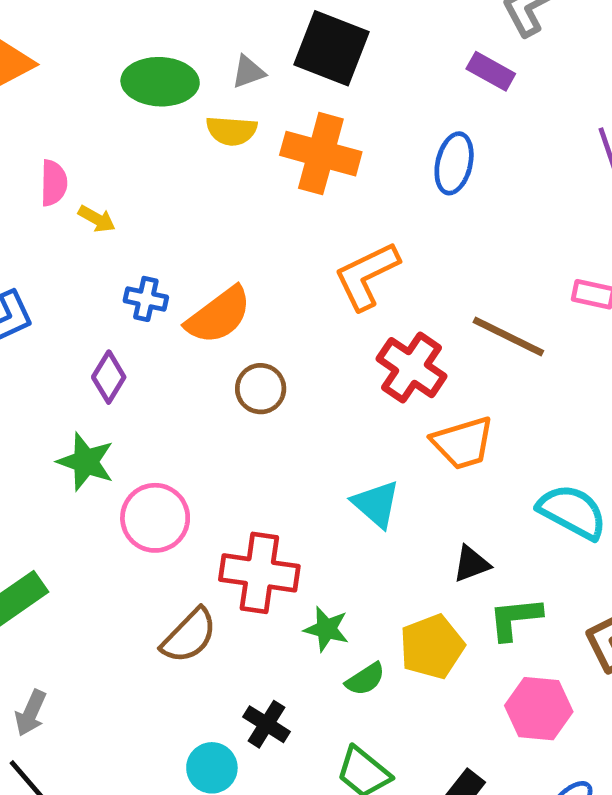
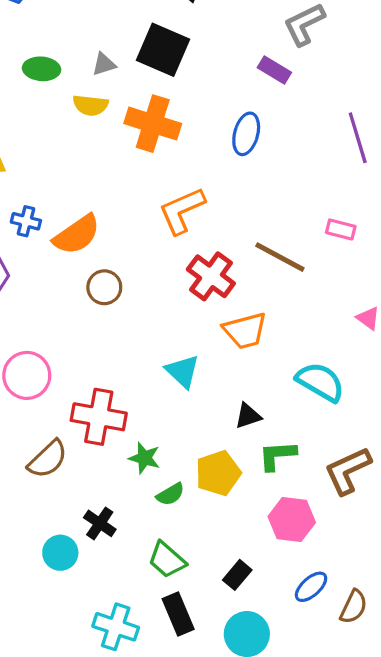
green ellipse: (160, 82) -> (42, 69), size x0.7

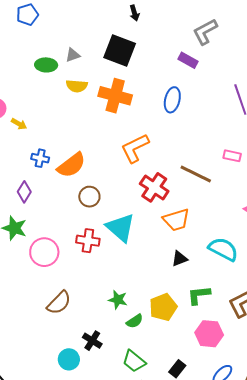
gray triangle: (104, 64) -> (73, 55), moved
cyan triangle: (183, 371) -> (121, 228), moved, size x1.4
black triangle: (248, 416) -> (180, 259), moved
red cross: (99, 417) -> (88, 241), moved, size x0.7

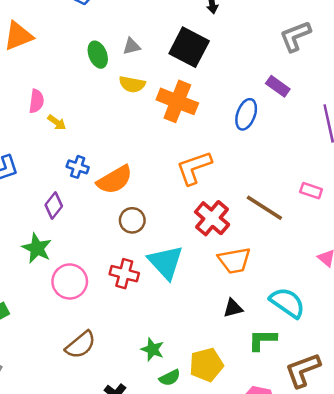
purple rectangle: (188, 60) -> (278, 86), moved
green ellipse: (46, 65) -> (98, 55), turned 60
green L-shape: (199, 295) -> (262, 340), moved

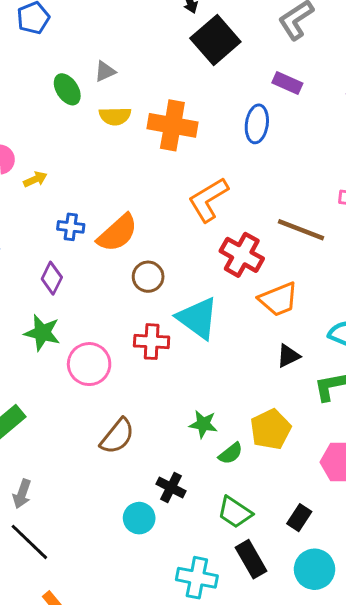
black square: (189, 47) -> (215, 40), moved, turned 33
yellow arrow: (57, 122) -> (35, 179), turned -48

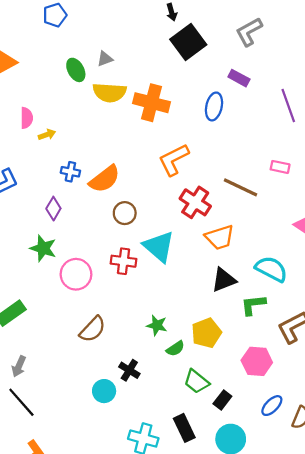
yellow semicircle: (115, 116) -> (110, 92), size x1.4
black triangle: (288, 356) -> (224, 280), size x1.4
green trapezoid: (235, 512) -> (196, 382), moved

